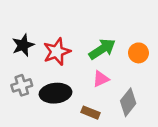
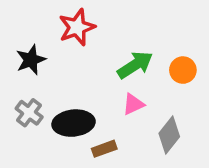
red star: (57, 52) -> (77, 27), moved
gray cross: (22, 85) -> (29, 113), turned -36
brown rectangle: (91, 113) -> (104, 149), moved, turned -42

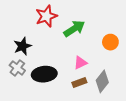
black star: (31, 60) -> (23, 46), moved
green arrow: (135, 65) -> (74, 29), moved
brown rectangle: (104, 149) -> (79, 82), moved

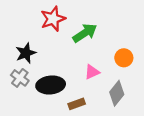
orange circle: (110, 42) -> (124, 58), moved
brown rectangle: (79, 82) -> (77, 104), moved

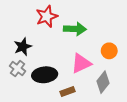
green arrow: (85, 33) -> (75, 29), turned 35
pink triangle: (92, 72) -> (81, 63), size x1.5

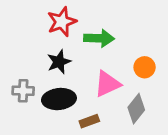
black star: (23, 47) -> (59, 62), moved
gray cross: (18, 69) -> (23, 91), turned -35

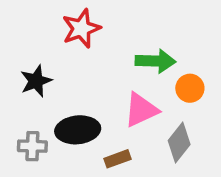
green arrow: (99, 38) -> (156, 61), moved
black star: (59, 62) -> (36, 81), moved
gray cross: (23, 91) -> (32, 146), moved

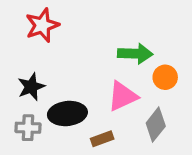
red star: (81, 28) -> (42, 25), moved
black star: (36, 81) -> (31, 87), moved

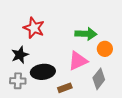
red star: (42, 25) -> (34, 28), moved, turned -30

